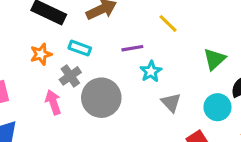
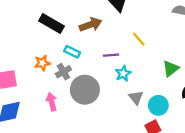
orange star: (41, 54) -> (42, 63), moved
pink arrow: (53, 102) -> (52, 102), moved
cyan circle: (217, 107) -> (158, 105), moved

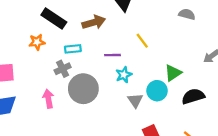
cyan rectangle: (72, 52) -> (73, 49), turned -35
orange star: (42, 63) -> (37, 42), moved
cyan circle: (158, 105) -> (157, 91), moved

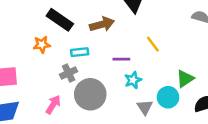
pink arrow: (48, 99) -> (53, 105), turned 42

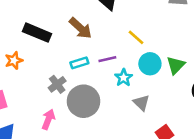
brown arrow: (102, 24) -> (80, 28), turned 70
orange star: (42, 45) -> (14, 60), moved
cyan rectangle: (80, 52) -> (79, 63), moved
cyan circle: (168, 97) -> (150, 64), moved

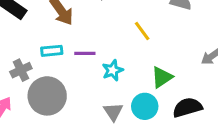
yellow line: (136, 37) -> (142, 31), moved
cyan circle: (150, 64) -> (145, 106), moved
cyan star: (124, 78) -> (113, 70), moved

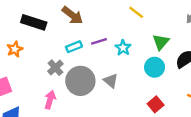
gray triangle: (113, 112) -> (111, 81), moved

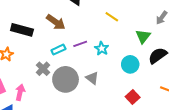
green triangle: (161, 42) -> (143, 36), moved
pink arrow: (50, 100) -> (20, 92), moved

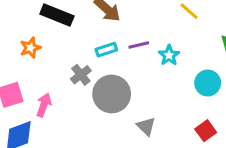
gray triangle: (92, 78) -> (146, 126), moved

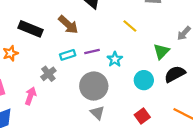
gray circle: (112, 94) -> (94, 86), moved
pink arrow: (44, 105) -> (31, 96), moved

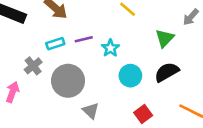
black semicircle: (175, 74) -> (167, 72), moved
cyan circle: (144, 80) -> (130, 76), moved
gray circle: (94, 86) -> (68, 81), moved

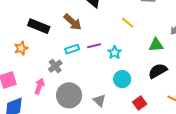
green triangle: (165, 38) -> (156, 45), turned 42
cyan circle: (130, 76) -> (122, 79), moved
gray circle: (68, 81) -> (69, 95), moved

